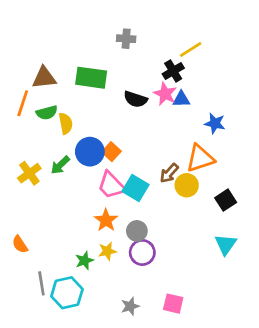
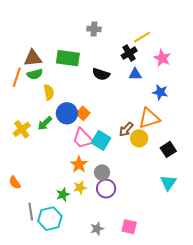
pink star: (165, 94) -> (162, 58), moved
green semicircle: (47, 113) -> (35, 74), moved

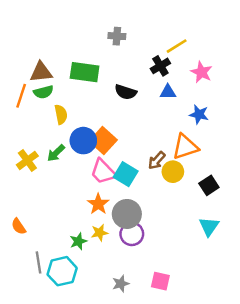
orange square: (83, 113) -> (103, 141), size x1.5
gray circle: (102, 172) -> (127, 214), size x1.5

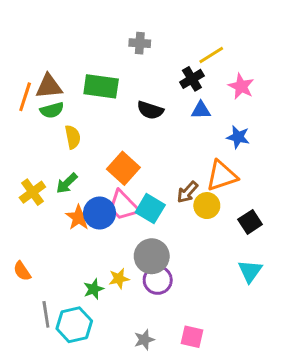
orange line: (21, 96) -> (25, 97), moved
blue circle: (83, 141) -> (100, 213), moved
orange star: (98, 204) -> (79, 217), moved

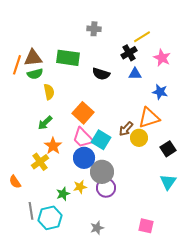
yellow cross: (32, 192) -> (40, 162), moved
blue circle: (100, 213) -> (84, 158), moved
pink square: (192, 337) -> (146, 226), moved

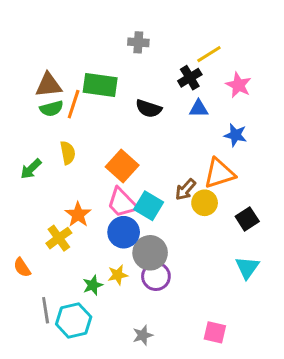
orange line: (17, 65) -> (74, 104), moved
yellow semicircle: (49, 92) -> (68, 153), moved
green arrow: (45, 123) -> (31, 169), moved

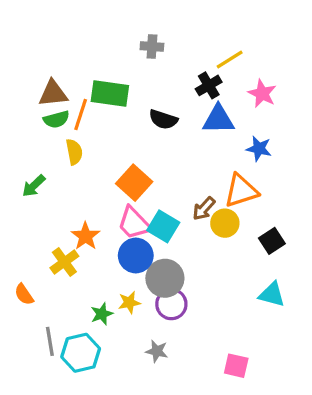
blue triangle: (199, 109) -> (218, 119), size x1.5
yellow semicircle: (68, 153) -> (74, 152), moved
cyan triangle: (247, 268) -> (272, 294), turned -50
gray star: (143, 335) -> (157, 351), moved, turned 30

